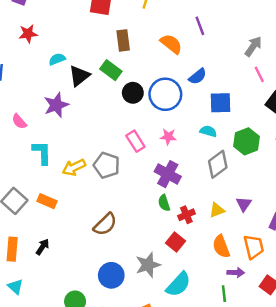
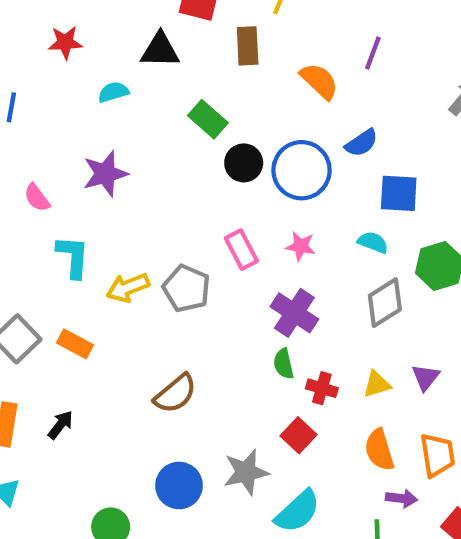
purple line: (200, 26) -> (373, 53), turned 36
brown rectangle: (123, 40) -> (248, 46), moved
black triangle: (79, 76) -> (160, 50), moved, turned 35
red cross: (186, 215) -> (322, 388), turned 35

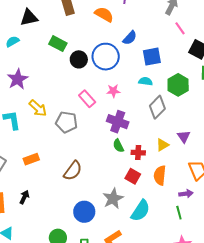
yellow arrow: (128, 288) -> (38, 108), moved, turned -102
orange rectangle: (75, 344) -> (31, 159), moved, turned -35
orange semicircle: (379, 450) -> (160, 175), moved, turned 36

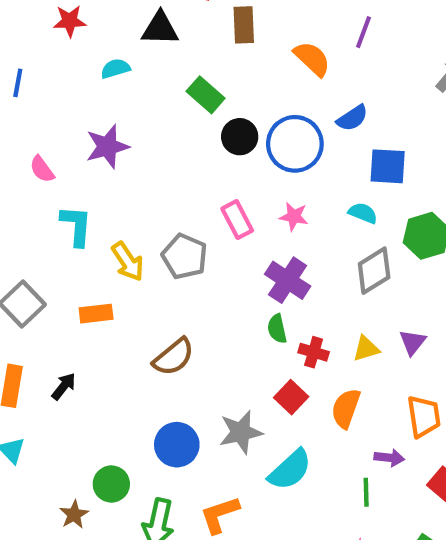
yellow arrow: (38, 108) -> (128, 261), moved

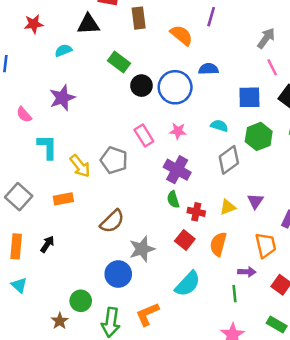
blue semicircle: (352, 118) -> (208, 69), turned -144
blue square: (388, 166) -> (249, 97), moved
gray star: (241, 432) -> (142, 249), moved

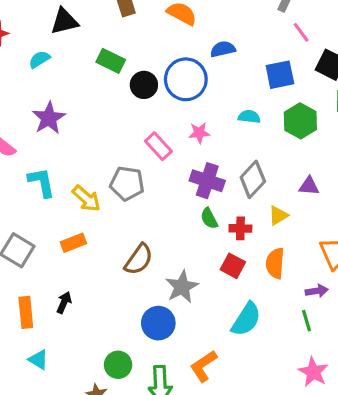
gray diamond: (229, 160) -> (253, 179), moved
purple triangle: (255, 201) -> (309, 186), moved, turned -49

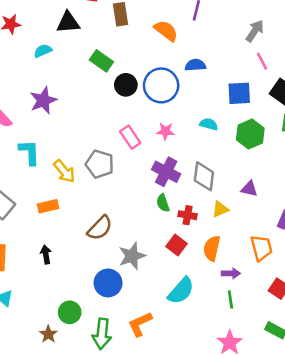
gray diamond: (253, 179) -> (204, 176), turned -44
purple arrow: (317, 291) -> (231, 273), moved
black arrow: (64, 303) -> (46, 254), moved, turned -42

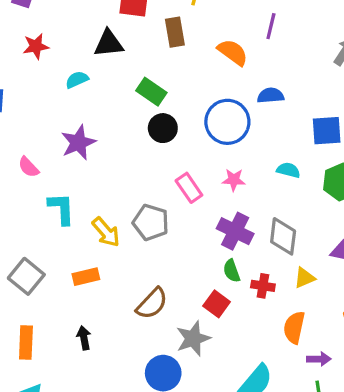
black circle: (126, 85) -> (163, 128), moved
red square: (177, 245) -> (217, 304), moved

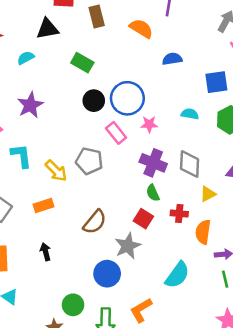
blue circle: (227, 122) -> (127, 98), moved
black circle: (163, 128) -> (94, 101), moved
red cross: (263, 286) -> (179, 214), moved

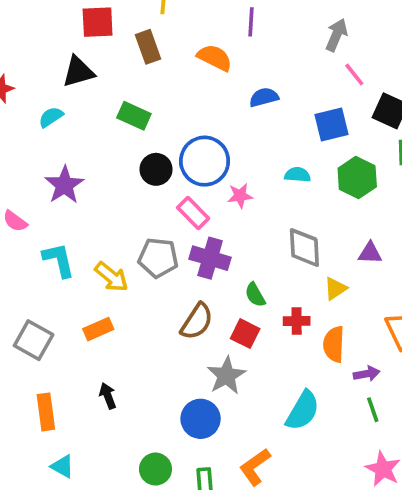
purple cross: (153, 163) -> (210, 258), moved
brown semicircle: (95, 222) -> (197, 321), moved

